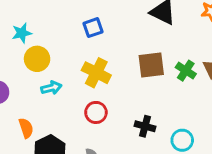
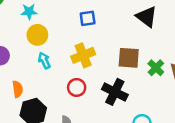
yellow cross: (96, 73) -> (83, 55), turned 30
cyan arrow: (51, 88) -> (44, 61), turned -112
black cross: (145, 126) -> (115, 92), moved, size x1.5

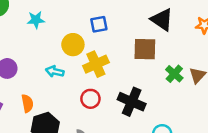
yellow circle: (37, 35) -> (73, 45), moved
brown square: (129, 58) -> (145, 49), moved
cyan arrow: (44, 61) -> (55, 71), turned -49

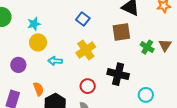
blue square: (99, 24) -> (83, 19), turned -32
yellow circle: (73, 45) -> (38, 42), moved
red circle: (90, 99) -> (88, 86), moved

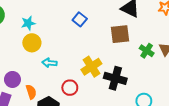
yellow cross: (86, 50) -> (91, 67), moved
purple circle: (18, 65) -> (12, 79), moved
red circle: (88, 86) -> (70, 88), moved

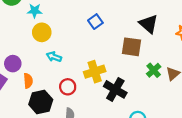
cyan star: (28, 23) -> (35, 11), moved

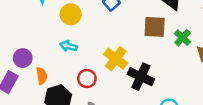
yellow circle: (42, 32) -> (71, 14), moved
green cross: (154, 70) -> (183, 38), moved
yellow cross: (95, 72) -> (116, 59), turned -30

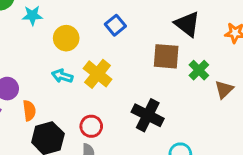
yellow cross: (116, 59) -> (98, 74), moved
red circle: (87, 79) -> (91, 126), moved

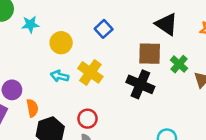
black cross: (148, 115) -> (140, 84), moved

